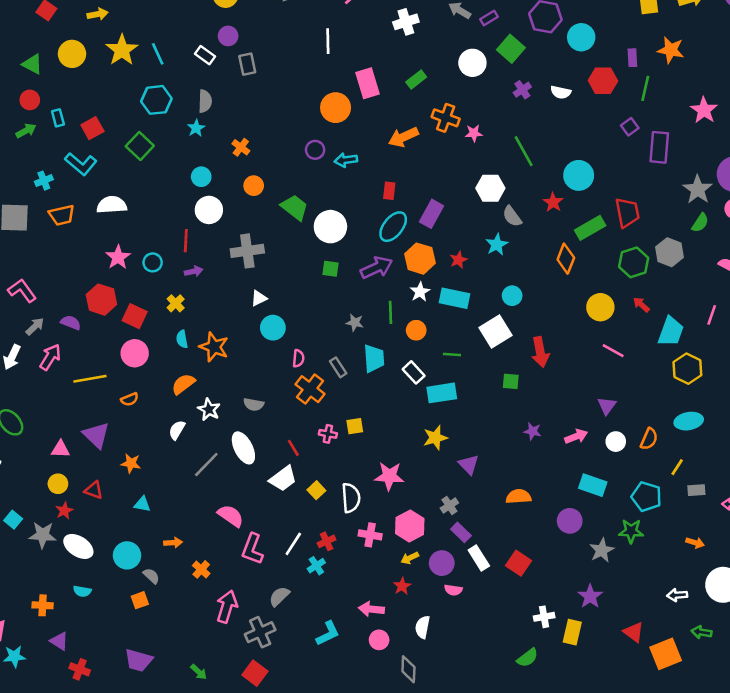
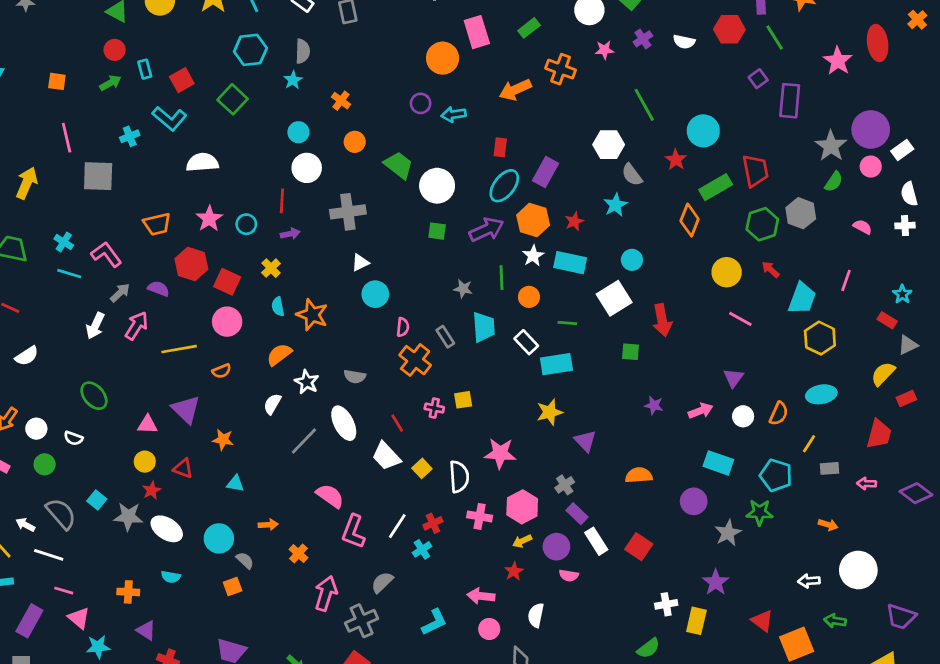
green line: (645, 88) -> (775, 38), turned -45
pink star: (474, 133) -> (604, 50), moved
orange trapezoid: (62, 215) -> (157, 224), moved
white trapezoid: (283, 479) -> (386, 456), turned 84

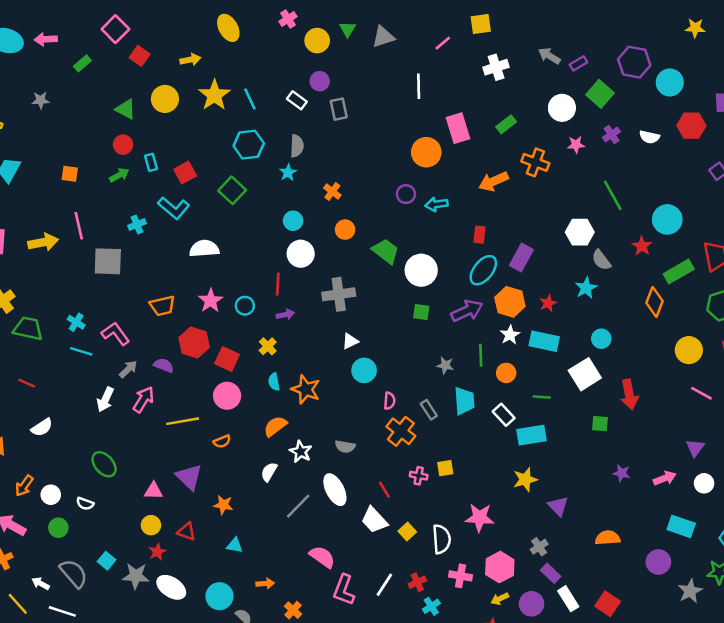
yellow arrow: (27, 183) -> (43, 242), moved, turned 56
cyan cross: (422, 549) -> (431, 606), moved

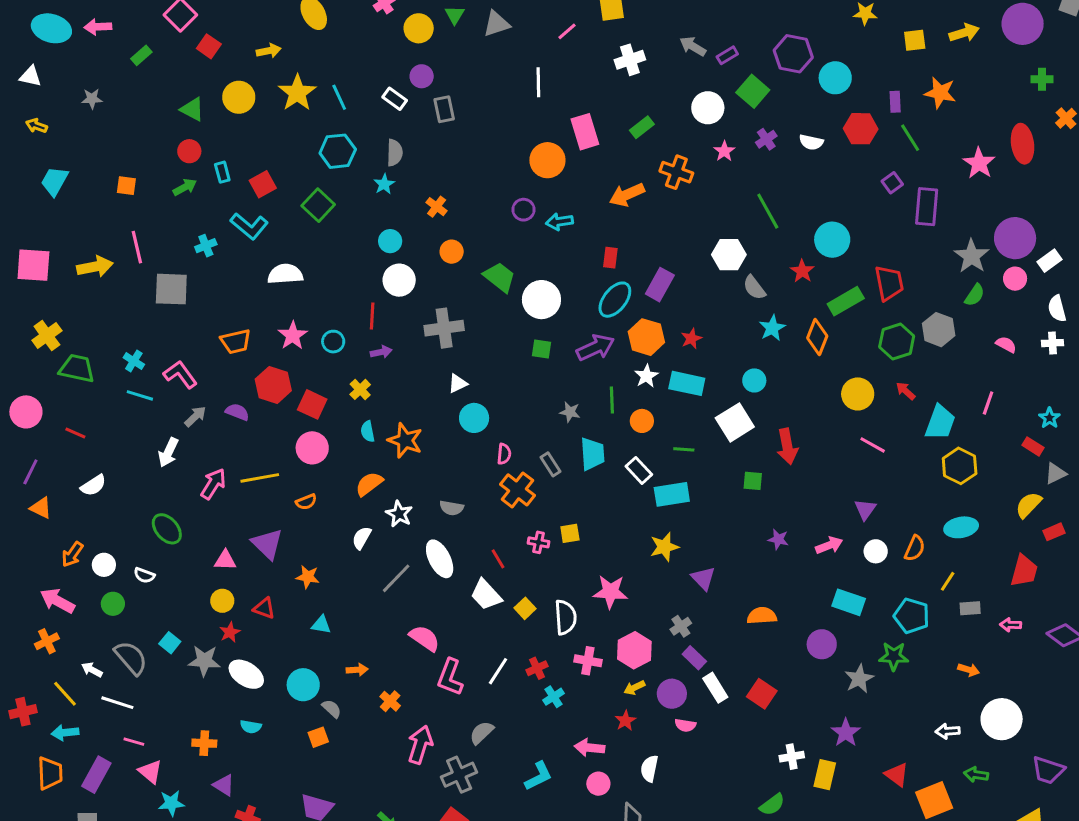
pink star: (576, 145) -> (724, 151), turned -30
cyan star: (586, 288) -> (772, 328), moved
pink arrow: (143, 400) -> (213, 484), moved

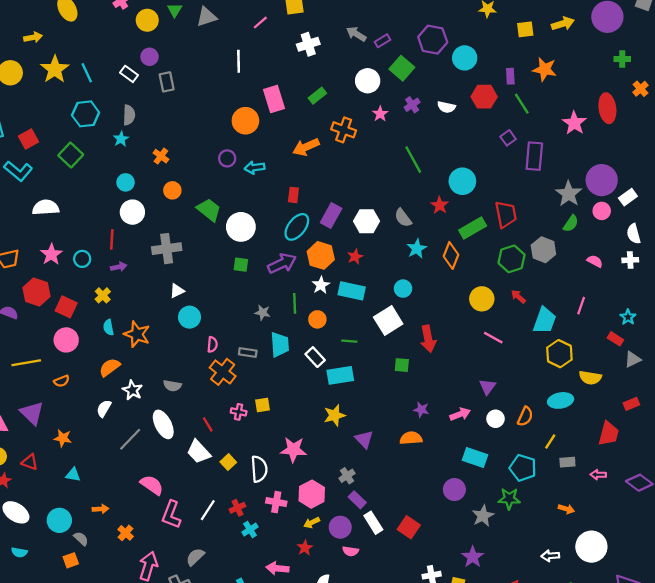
white hexagon: (729, 255) -> (366, 221), moved
gray rectangle: (550, 464) -> (248, 353), turned -48
yellow semicircle: (1029, 505) -> (590, 378), moved, turned -125
orange semicircle: (762, 616) -> (411, 438), moved

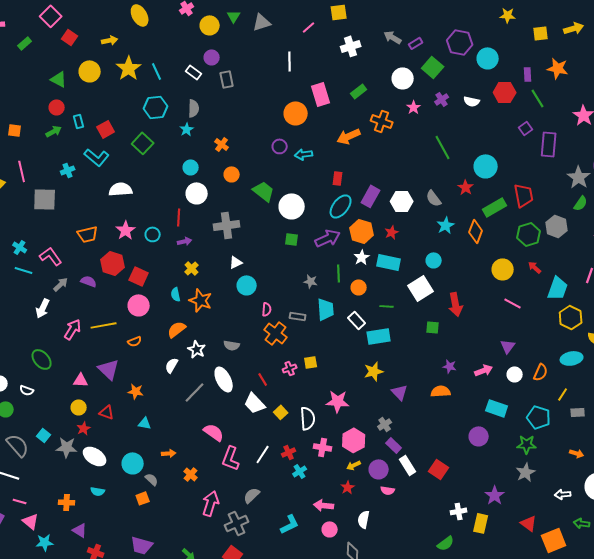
yellow cross: (103, 295) -> (192, 268), moved
pink cross: (239, 412) -> (290, 368), turned -32
gray star: (483, 516) -> (526, 472), moved

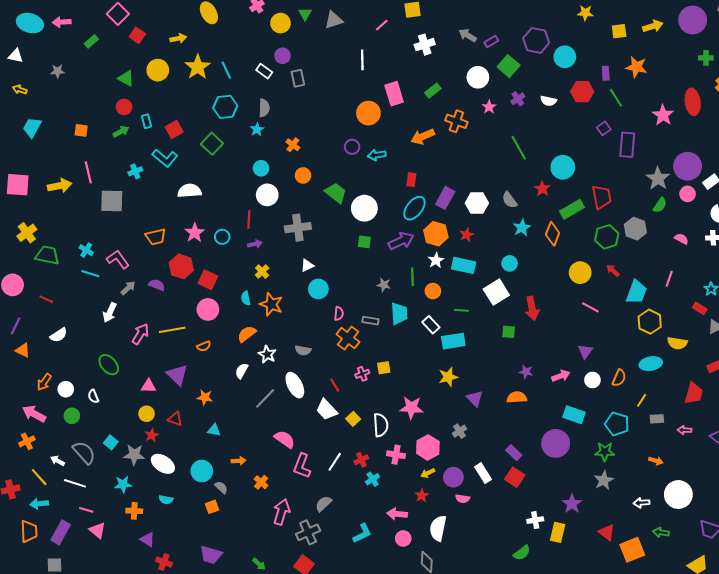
white semicircle: (27, 390) -> (93, 396), turned 48
purple circle: (479, 436) -> (556, 443), size x1.4
purple rectangle: (394, 445) -> (514, 453), moved
white semicircle: (364, 519) -> (438, 528), size x1.4
cyan star: (45, 542) -> (123, 484), moved

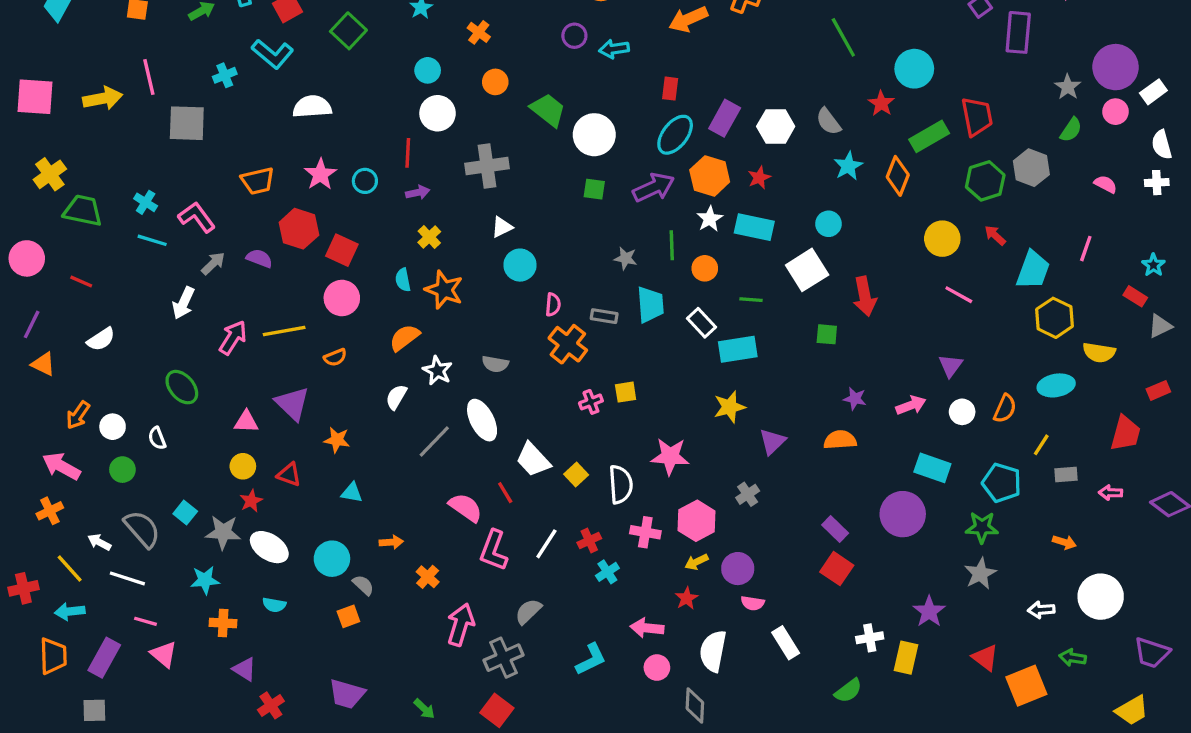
gray star: (658, 179) -> (1068, 87), size x0.7
red line: (335, 385) -> (505, 493), moved
purple triangle: (475, 398) -> (772, 442), turned 30
white rectangle: (483, 473) -> (786, 643), moved
red cross: (164, 562) -> (271, 705), turned 35

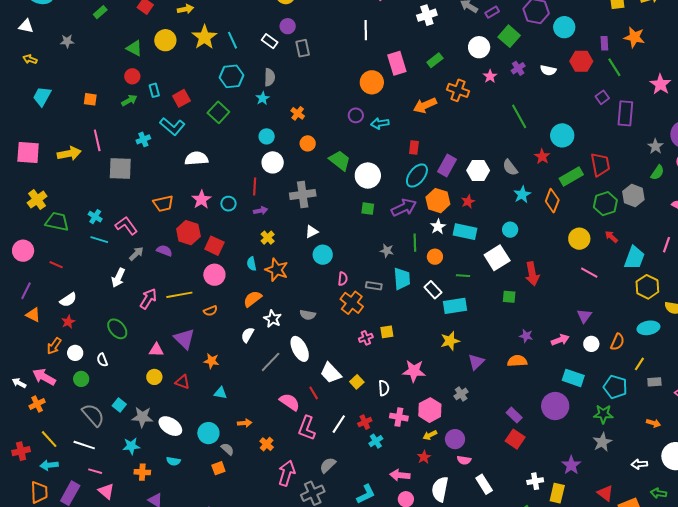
white semicircle: (621, 484) -> (384, 388), size x0.7
red star: (251, 501) -> (68, 322), moved
white arrow: (99, 542) -> (19, 383), moved

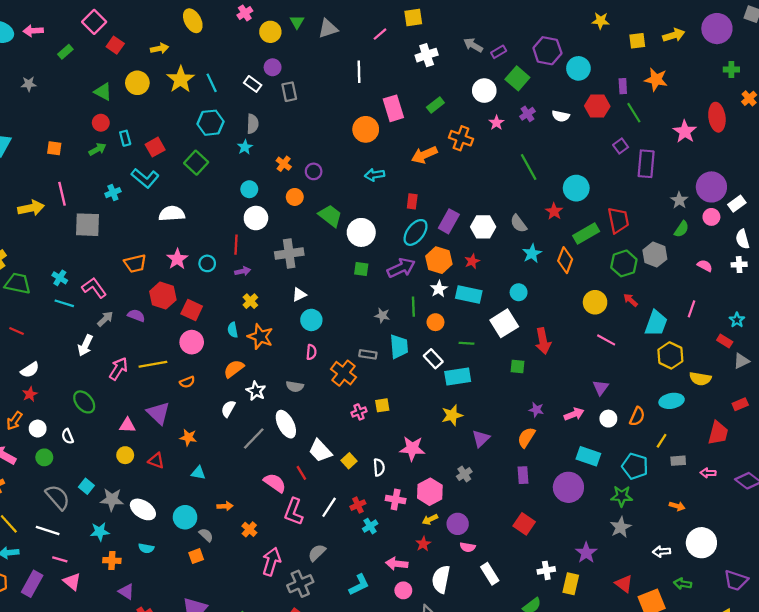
purple circle: (356, 115) -> (314, 171), moved
pink semicircle: (343, 279) -> (311, 352), moved
orange semicircle: (517, 361) -> (526, 437), turned -54
purple rectangle: (514, 415) -> (523, 475), moved, turned 42

